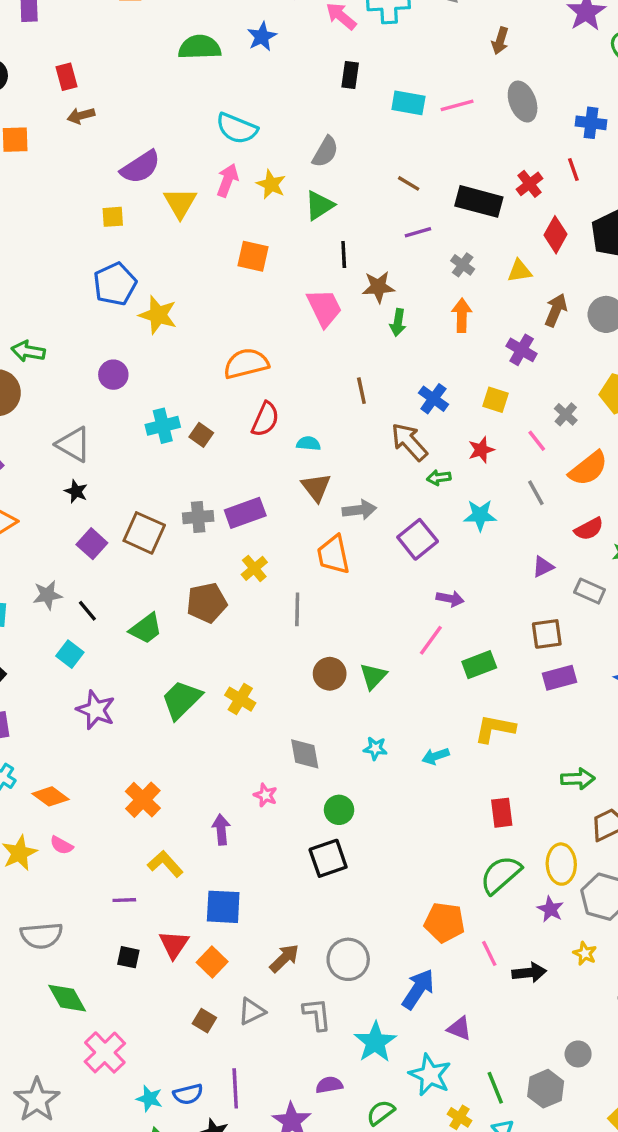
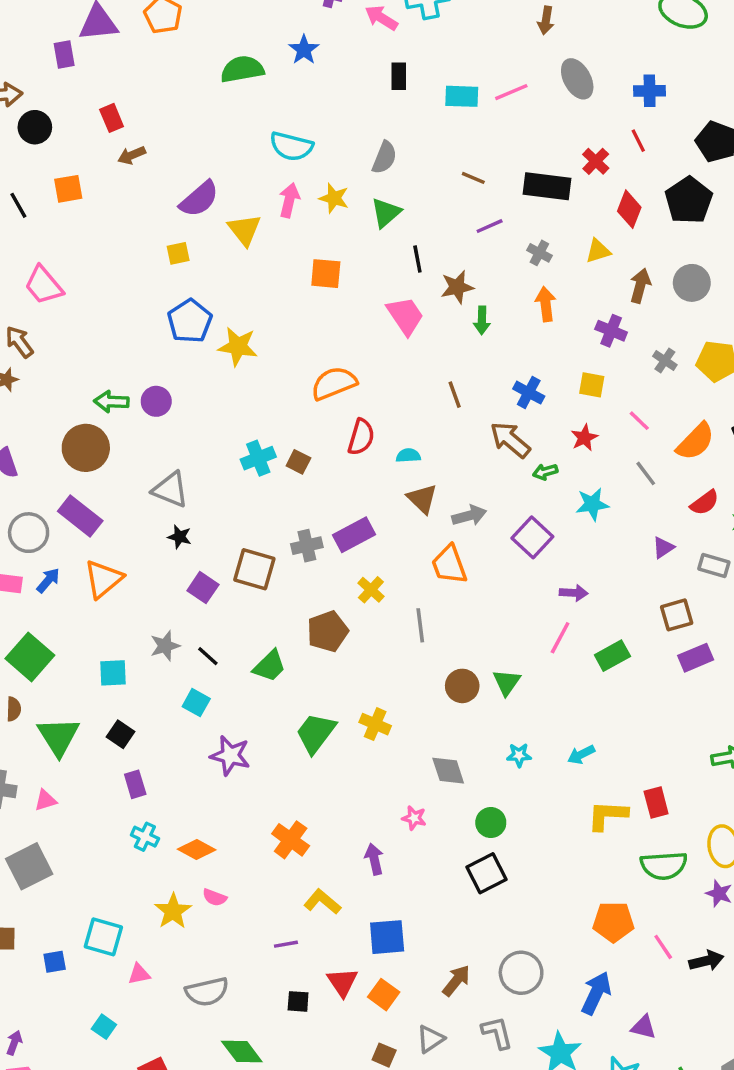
purple circle: (113, 375) -> (156, 401), moved
gray cross: (566, 414) -> (665, 360), moved
yellow L-shape: (495, 729) -> (608, 815), moved
green semicircle: (501, 875) -> (664, 866), turned -135

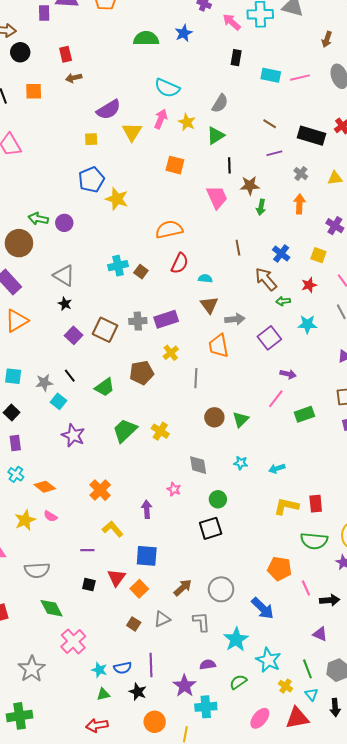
gray star: (165, 646) -> (44, 383), moved
blue arrow: (596, 993) -> (263, 608), turned 100
purple triangle: (644, 1027) -> (320, 634), moved

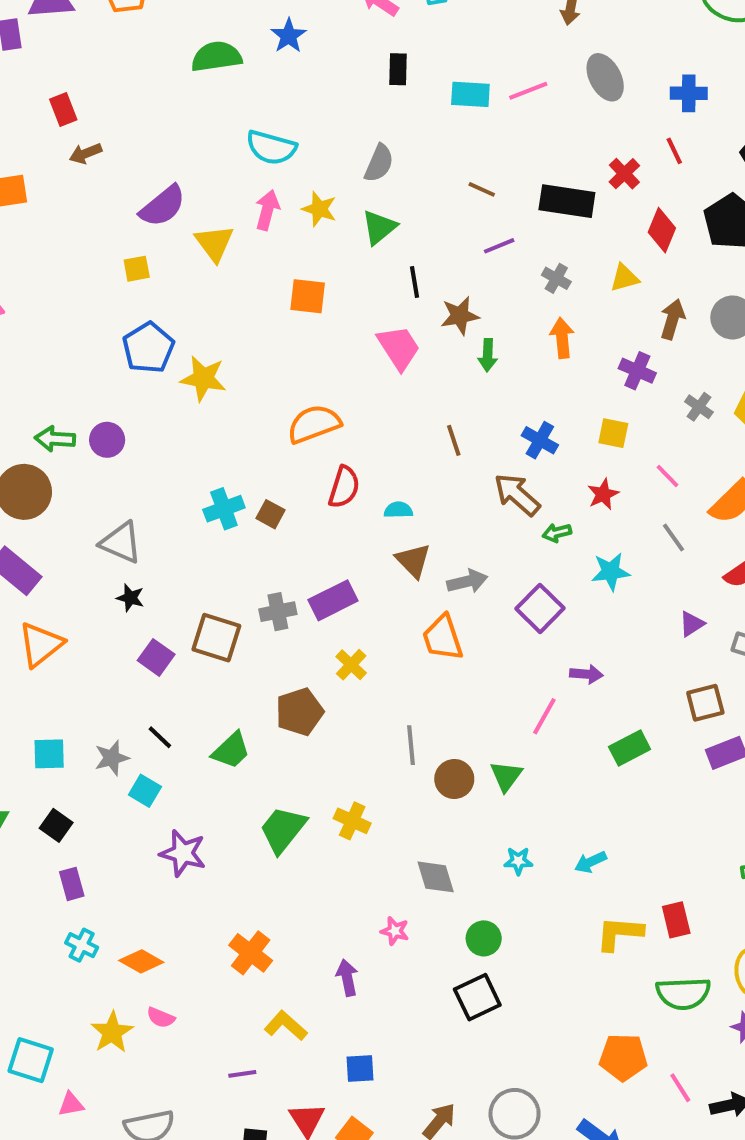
gray line: (196, 378) -> (411, 745), moved
pink line: (276, 399) -> (544, 716), moved
blue square: (147, 556) -> (360, 1069), size x0.7

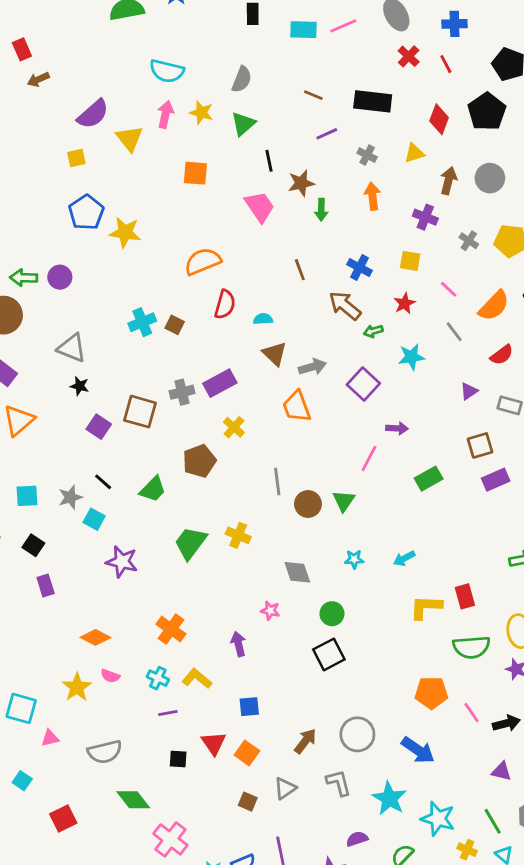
red cross: (624, 174) -> (409, 56), moved
cyan cross: (82, 945) -> (158, 678), moved

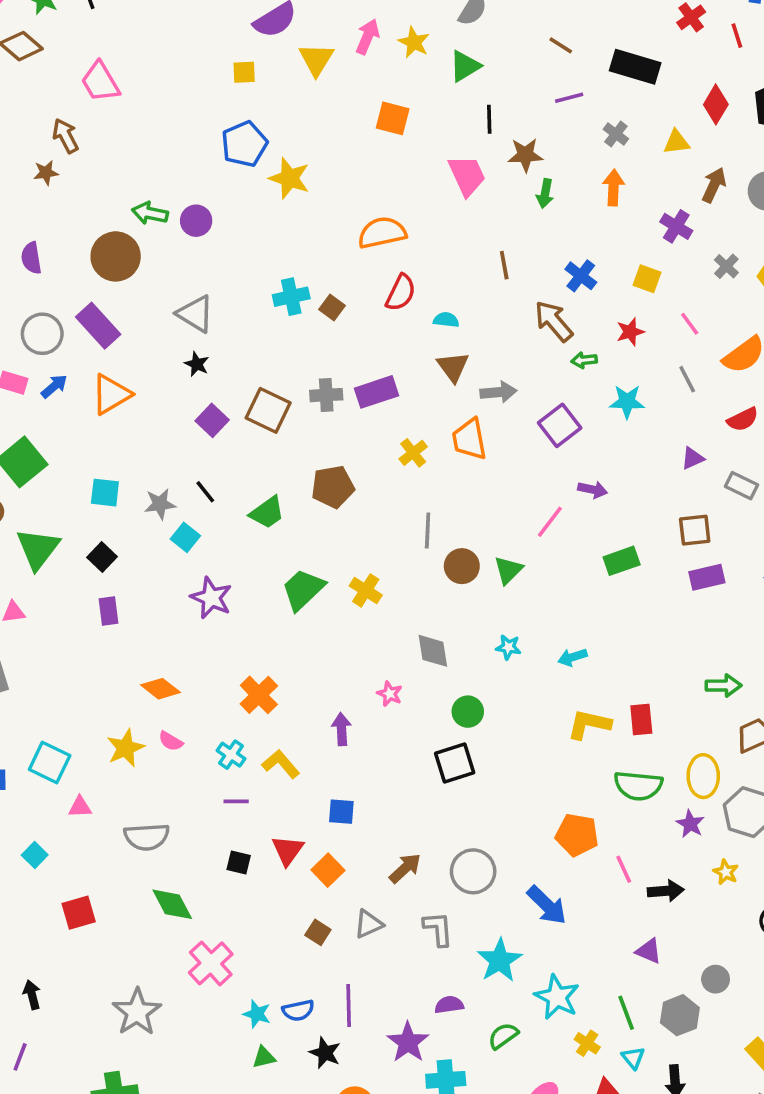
yellow cross: (234, 427) -> (413, 453), moved

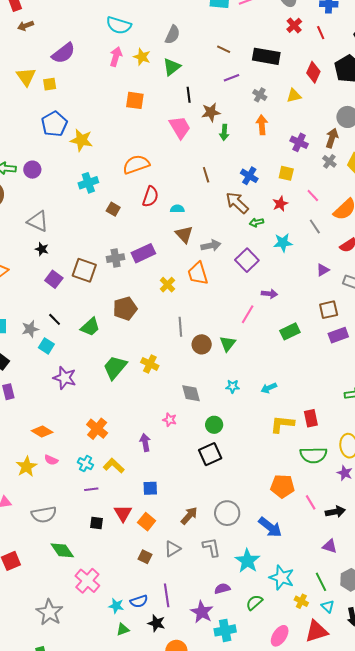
yellow triangle: (316, 59) -> (26, 77), moved
brown arrow: (714, 185) -> (332, 138), moved
cyan cross: (291, 297) -> (88, 183), moved

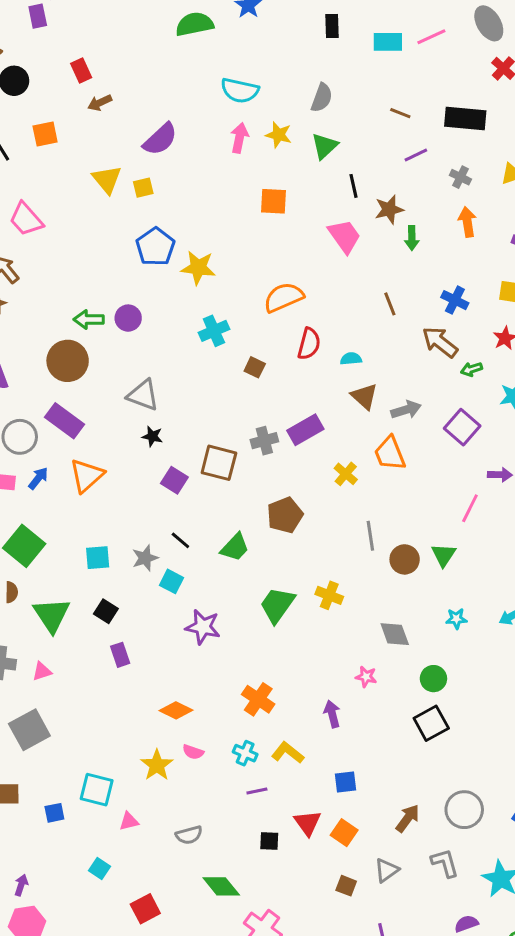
gray semicircle: (44, 515) -> (189, 835), size x0.7

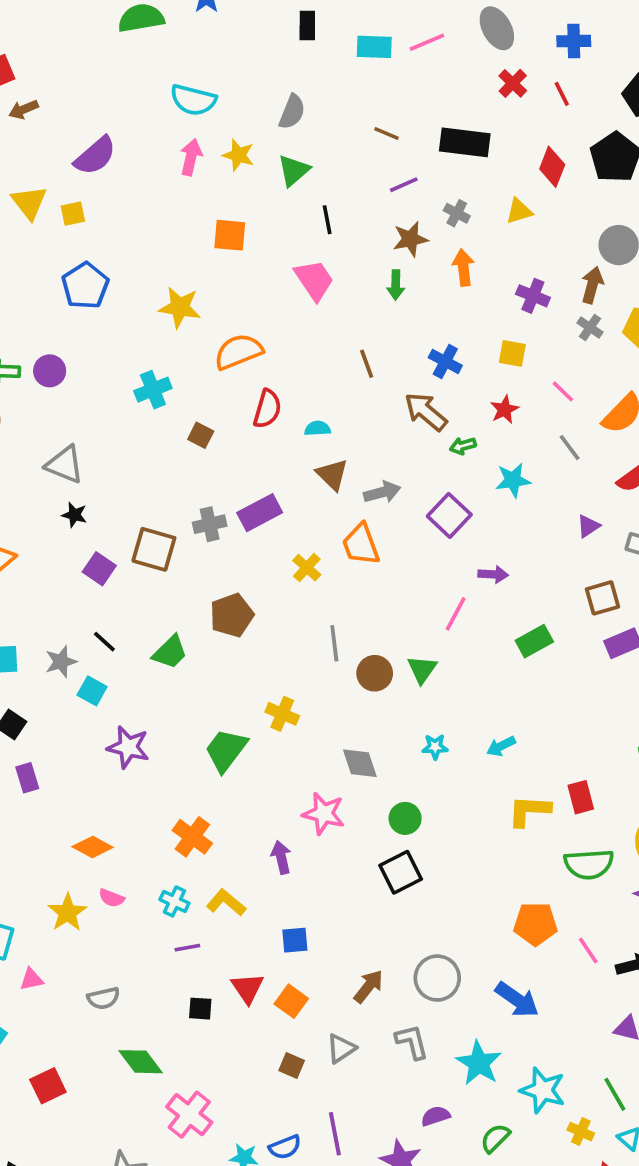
brown star: (389, 209) -> (410, 239), moved
yellow star: (198, 268) -> (180, 307), moved
green trapezoid: (277, 605) -> (226, 750), moved
pink star: (366, 677) -> (324, 814), size x1.6

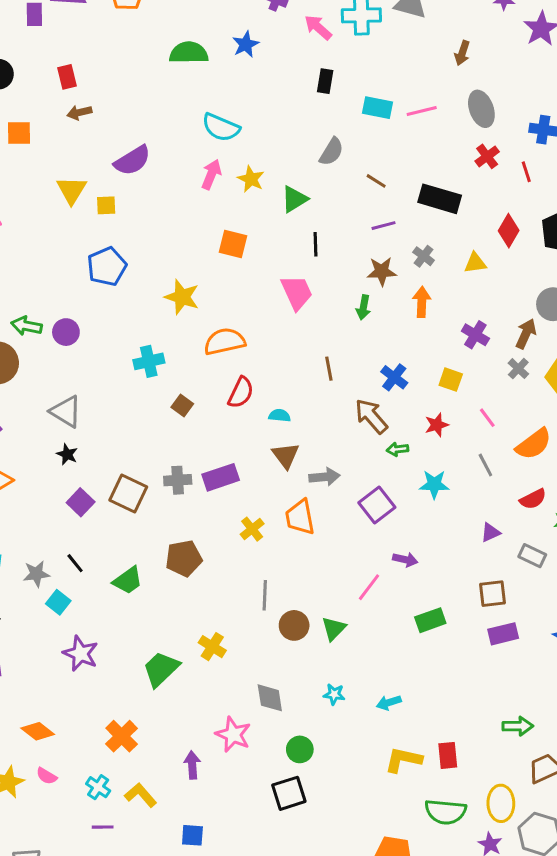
gray semicircle: (292, 112) -> (331, 152), moved

